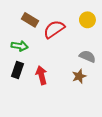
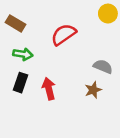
brown rectangle: (30, 20) -> (16, 23), moved
yellow circle: (87, 20) -> (108, 14), moved

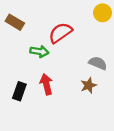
green arrow: (23, 54) -> (39, 51), moved
black rectangle: (20, 83) -> (19, 91), moved

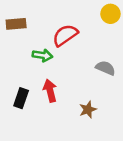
brown rectangle: (15, 22) -> (16, 24), turned -36
brown star: (88, 85) -> (88, 110), moved

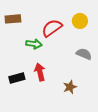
yellow circle: (110, 14) -> (80, 21), moved
black rectangle: (21, 98) -> (17, 78), turned 56

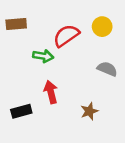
black rectangle: (17, 78) -> (21, 111), moved

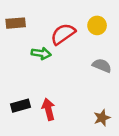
red arrow: (51, 92) -> (48, 109), moved
brown star: (89, 111) -> (102, 118), moved

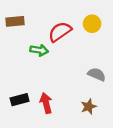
gray semicircle: (102, 66) -> (97, 74), moved
brown star: (102, 118) -> (89, 107), moved

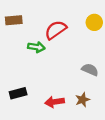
yellow circle: (92, 24) -> (94, 22), moved
red arrow: (46, 103) -> (55, 102), moved, turned -84

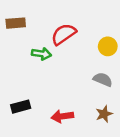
yellow circle: (94, 22) -> (108, 46), moved
brown star: (82, 100) -> (104, 114), moved

